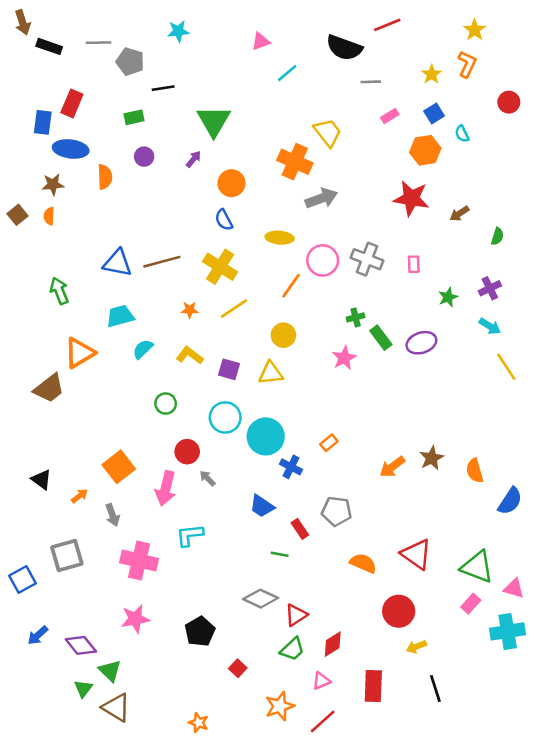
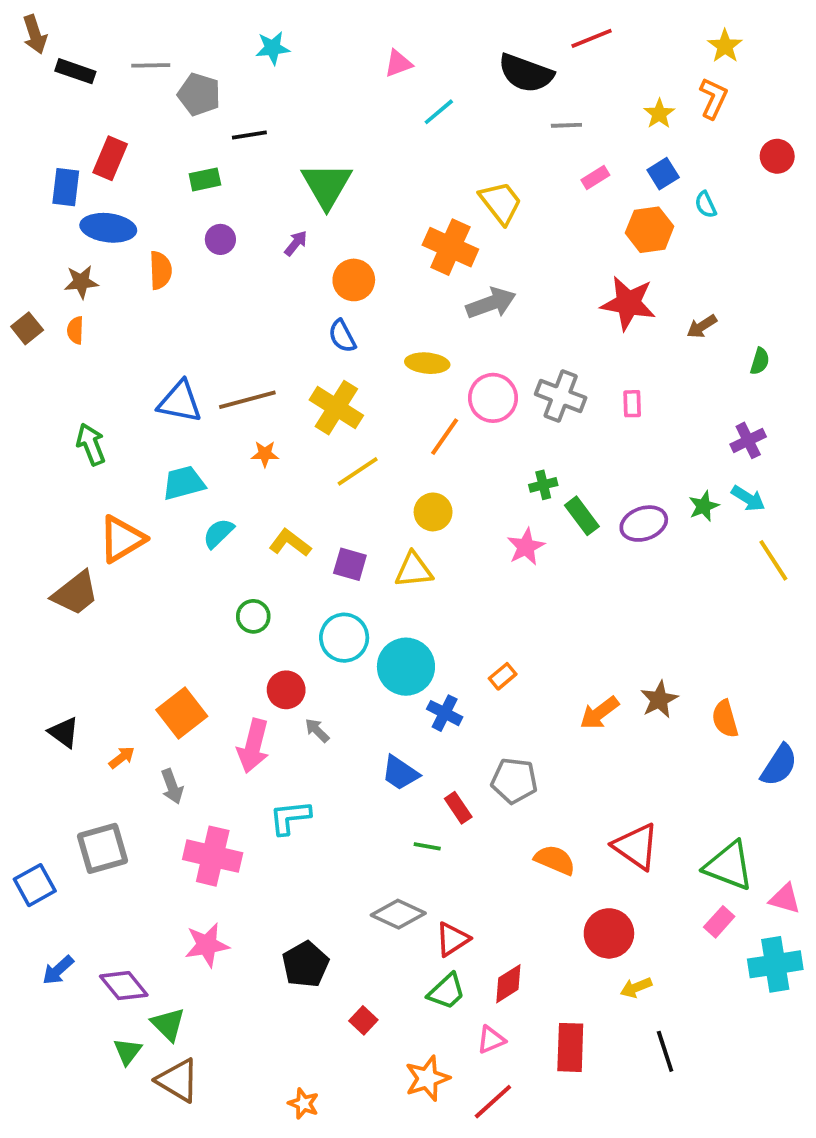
green star: (448, 297) -> (704, 506), moved
orange star: (190, 310) -> (265, 454), moved

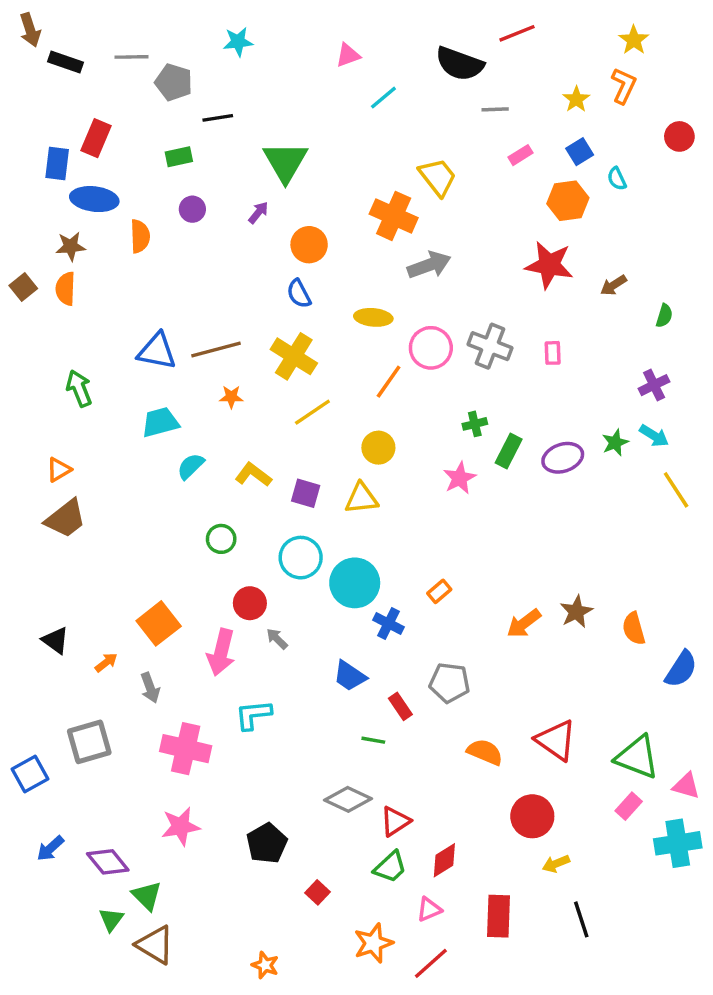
orange semicircle: (75, 330) -> (66, 289), size x1.4
green rectangle: (582, 516) -> (509, 451), turned 64
orange triangle: (122, 539) -> (59, 470), moved, size x0.6

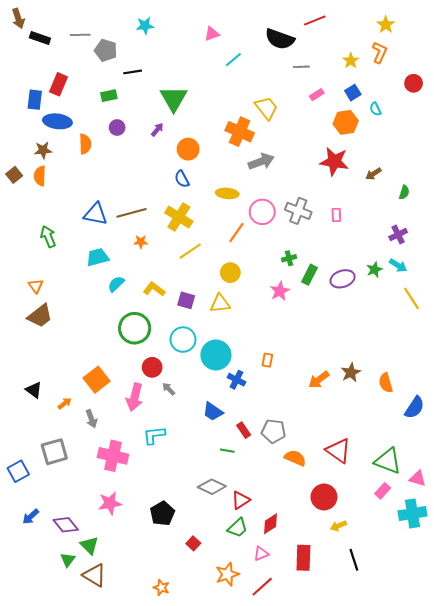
orange triangle: (59, 470) -> (36, 286), turned -35
green circle: (221, 539) -> (135, 328), size x1.8
orange rectangle: (439, 591) -> (267, 360), turned -40
gray pentagon: (449, 683) -> (274, 431), moved

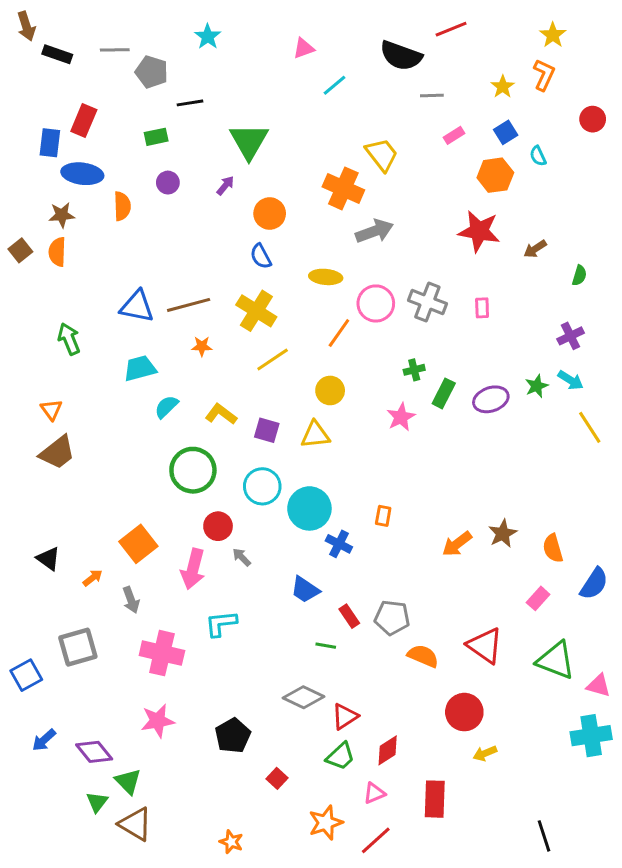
cyan star: (145, 26) -> (208, 37), turned -30
pink rectangle: (383, 491) -> (538, 598), moved
black line: (354, 560) -> (544, 836), moved

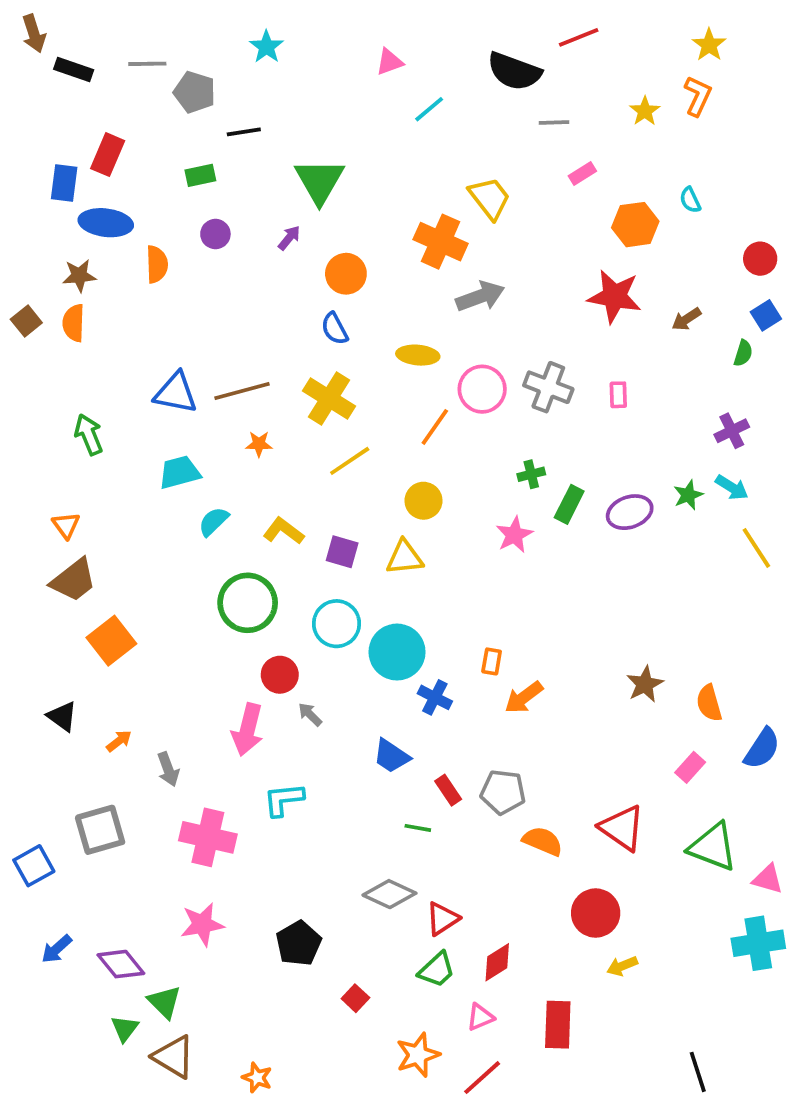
red circle: (593, 119) -> (760, 259), moved
blue square: (506, 132) -> (766, 315), moved
orange square: (138, 544) -> (111, 641), moved
orange arrow: (457, 544) -> (524, 697), moved
orange star: (231, 842) -> (257, 1078), moved

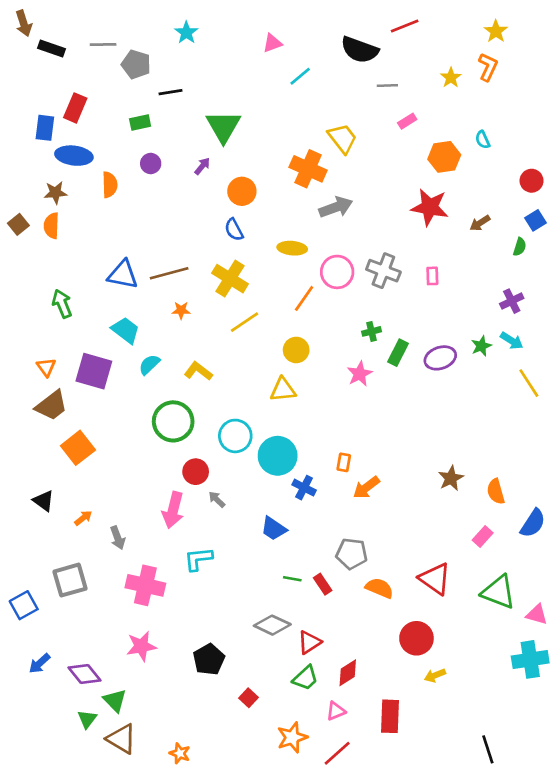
cyan trapezoid: (180, 472) -> (126, 330), turned 52
purple square: (342, 552) -> (94, 371), moved, size x1.6
red rectangle: (448, 790) -> (323, 584), moved

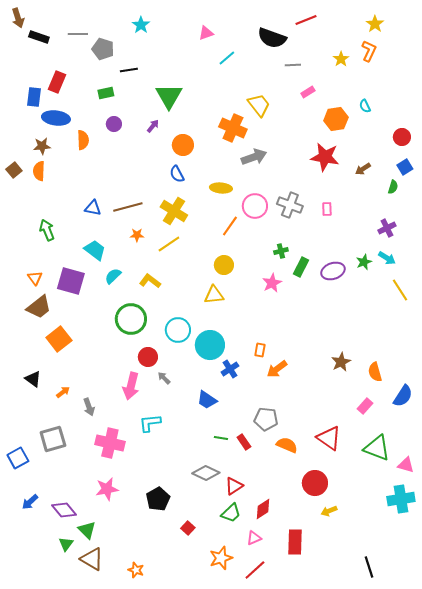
blue triangle: (123, 275) -> (93, 208), size x0.7
yellow line: (245, 322) -> (169, 244), moved
blue cross: (304, 488) -> (230, 369), turned 30

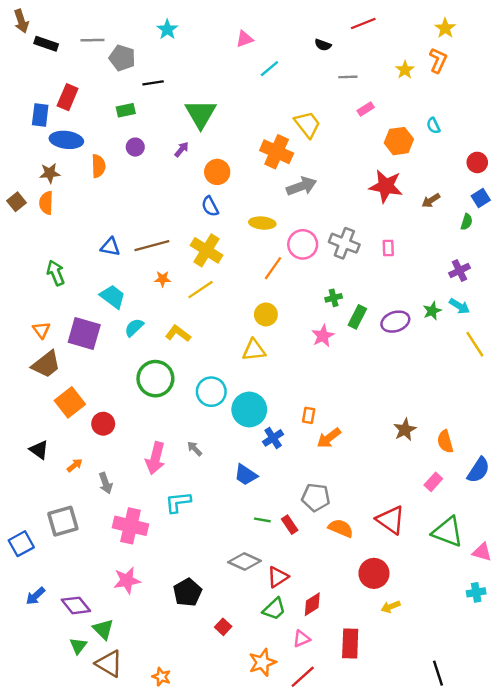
black semicircle: (272, 38) -> (323, 45), size x0.5
red circle: (148, 357) -> (103, 424), moved
cyan cross: (401, 499) -> (476, 592), size x0.6

